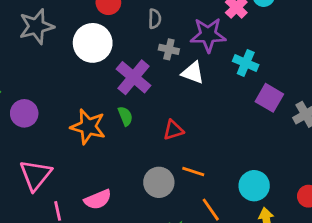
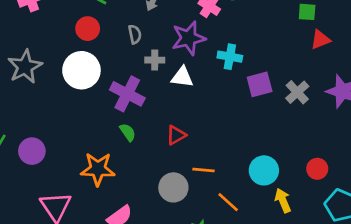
purple square: (269, 98) -> (260, 84), turned -32
orange star: (88, 127) -> (98, 169), moved

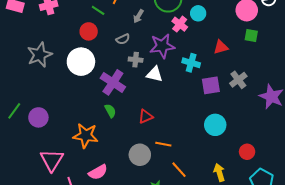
gray semicircle: (135, 34) -> (123, 39), turned 72
red triangle: (320, 40) -> (221, 47), moved
gray cross: (297, 92) -> (238, 80), moved
cyan circle: (264, 170) -> (215, 125), moved

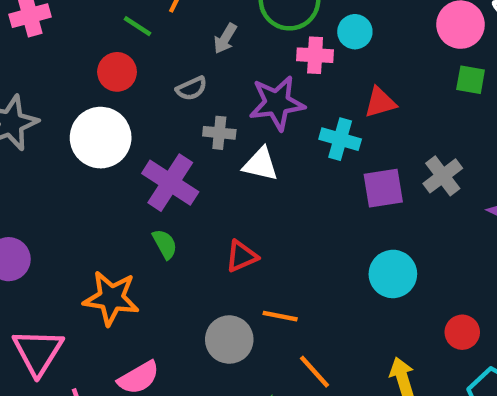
pink cross: (180, 24) -> (315, 55), turned -35
red triangle: (221, 47) -> (380, 102), moved

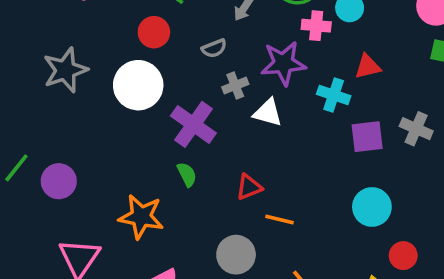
gray cross: (219, 133) -> (235, 86), turned -30
gray cross: (443, 176) -> (416, 129), turned -32
orange line: (280, 316) -> (279, 219), moved
red circle: (462, 332) -> (403, 256), moved

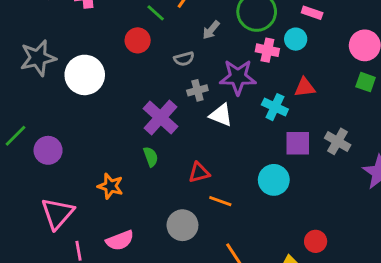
gray star: (65, 70) -> (38, 58), moved
white circle: (138, 85) -> (85, 75), moved
cyan circle: (372, 207) -> (274, 180), moved
orange star: (141, 217) -> (110, 186), size x0.7

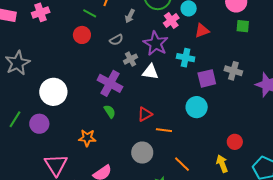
pink cross: (267, 50) -> (171, 20), turned -35
white circle: (85, 75) -> (53, 92), moved
purple star: (238, 77) -> (156, 43), turned -30
red triangle: (305, 87) -> (202, 31), moved

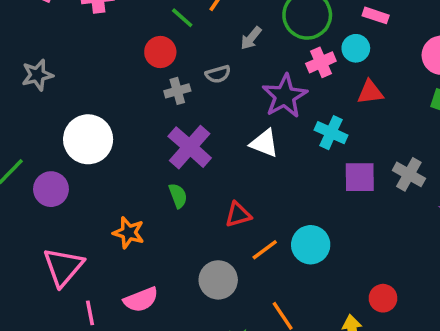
gray cross: (131, 59) -> (177, 91), moved
gray star: (18, 63) -> (37, 75), size x0.7
cyan circle: (197, 107) -> (311, 245), moved
orange line: (164, 130) -> (265, 250), turned -56

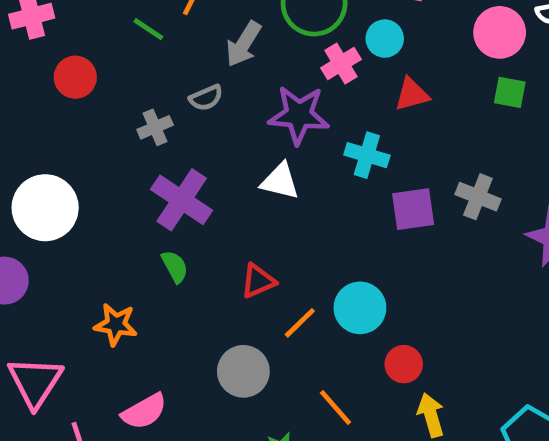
gray arrow: (251, 38) -> (244, 44), size x1.4
red circle: (160, 52) -> (75, 77), moved
purple star: (285, 96) -> (299, 115), turned -30
red circle: (383, 298) -> (404, 364), moved

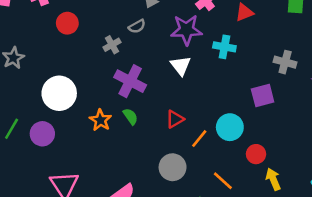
white triangle: (280, 181) -> (181, 66), turned 45
purple square: (413, 209) -> (263, 95), moved
orange star: (116, 325) -> (101, 120), moved, turned 30

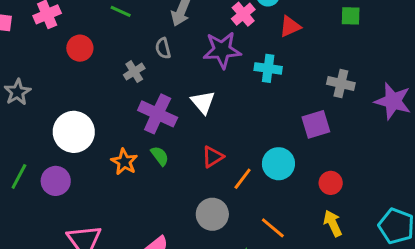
gray semicircle: (137, 26) -> (163, 48), turned 108
white triangle: (181, 66) -> (203, 102), moved
red circle: (256, 154) -> (331, 183), moved

